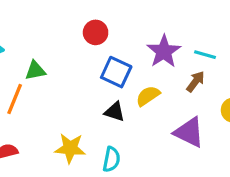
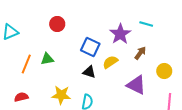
red circle: (96, 32) -> (57, 24), moved
cyan line: (205, 55) -> (146, 24), moved
green triangle: (35, 70) -> (47, 59), moved

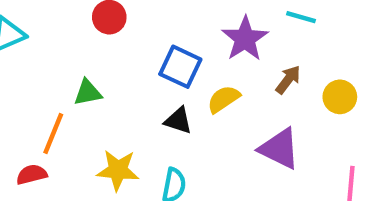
orange line: (26, 64) -> (53, 134), moved
yellow circle: (164, 71) -> (340, 97), moved

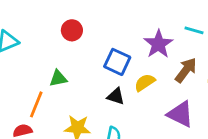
brown arrow: (288, 80) -> (186, 70), size x1.4

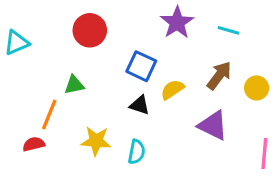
red circle: (72, 30) -> (90, 30), size x1.4
purple star: (158, 44) -> (177, 23), moved

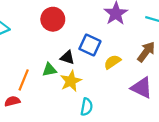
green triangle: (74, 85) -> (49, 70), moved
black triangle: (140, 105) -> (67, 57), moved
yellow star: (96, 141) -> (71, 81), moved, turned -30

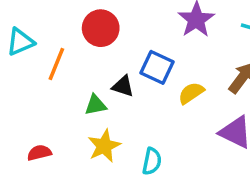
orange line: (24, 80) -> (56, 64), moved
yellow star: (71, 81) -> (104, 146), moved

